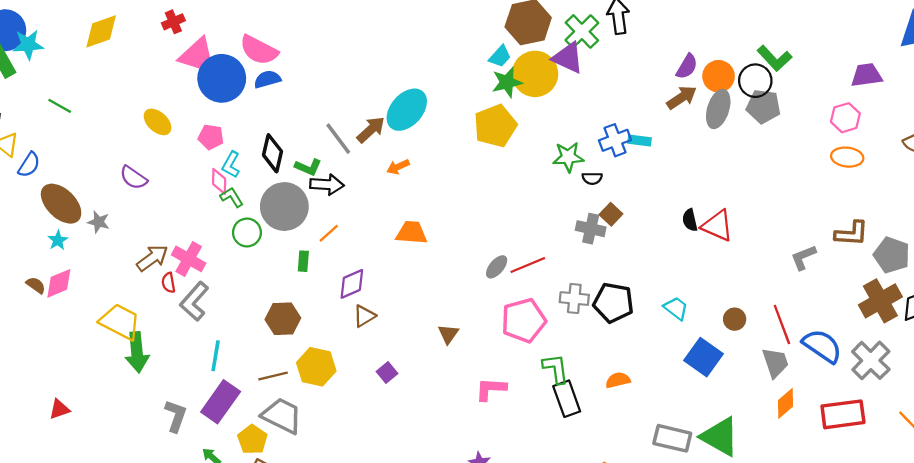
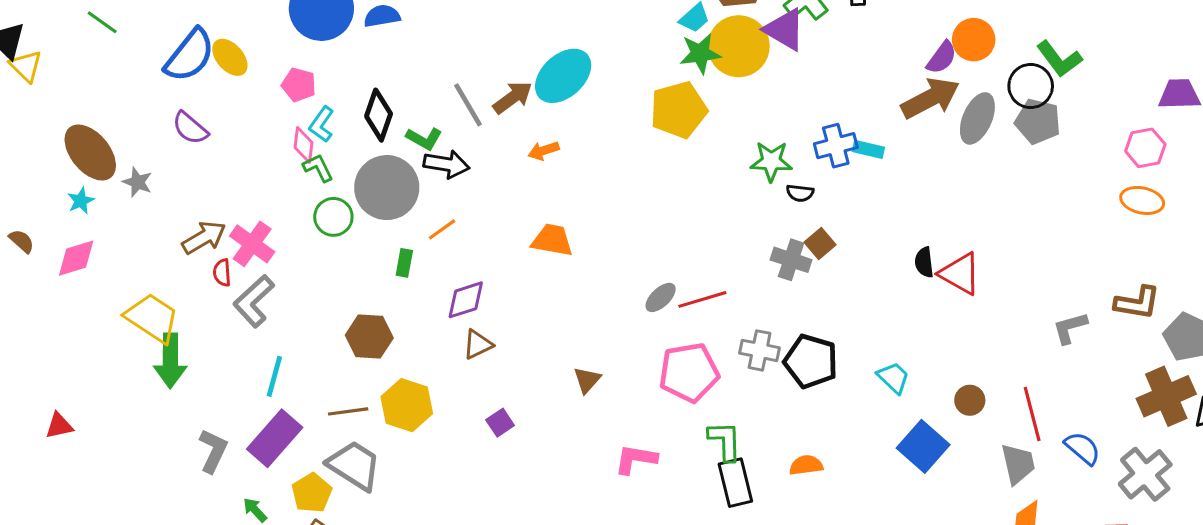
orange circle: (719, 76) -> (974, 40), moved
brown arrow: (682, 97) -> (930, 98), size x1.4
blue semicircle: (29, 165) -> (190, 55), moved, size x1.6
brown semicircle: (36, 285) -> (22, 241), moved
blue semicircle: (822, 346) -> (1083, 448), size x0.7

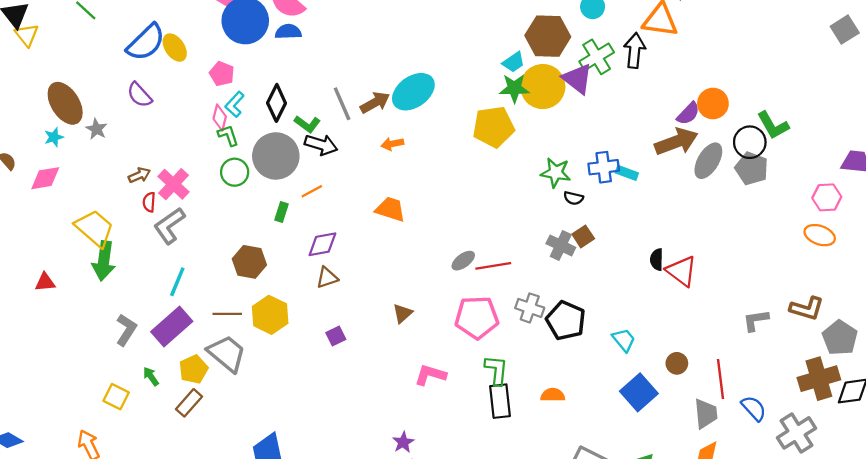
brown arrow: (204, 238) -> (139, 175), size x0.7
red triangle: (59, 426) -> (45, 282), moved

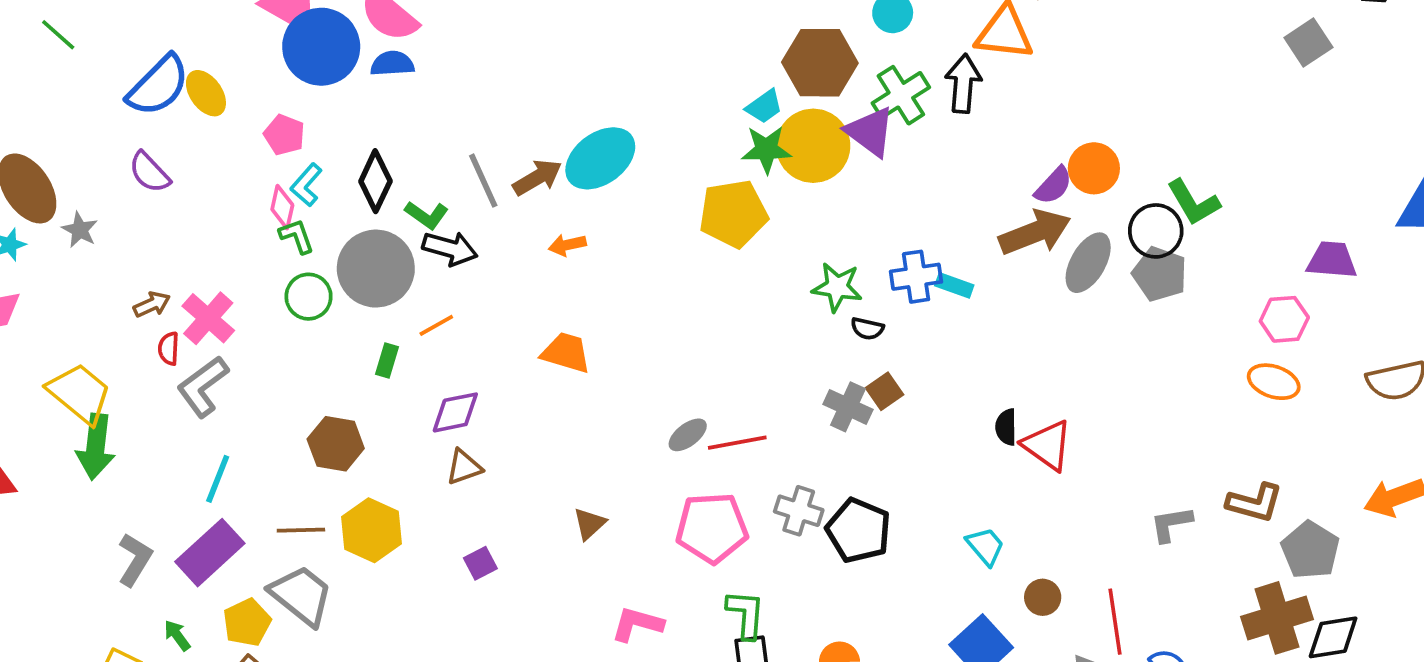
cyan trapezoid: (624, 340) -> (985, 546), moved

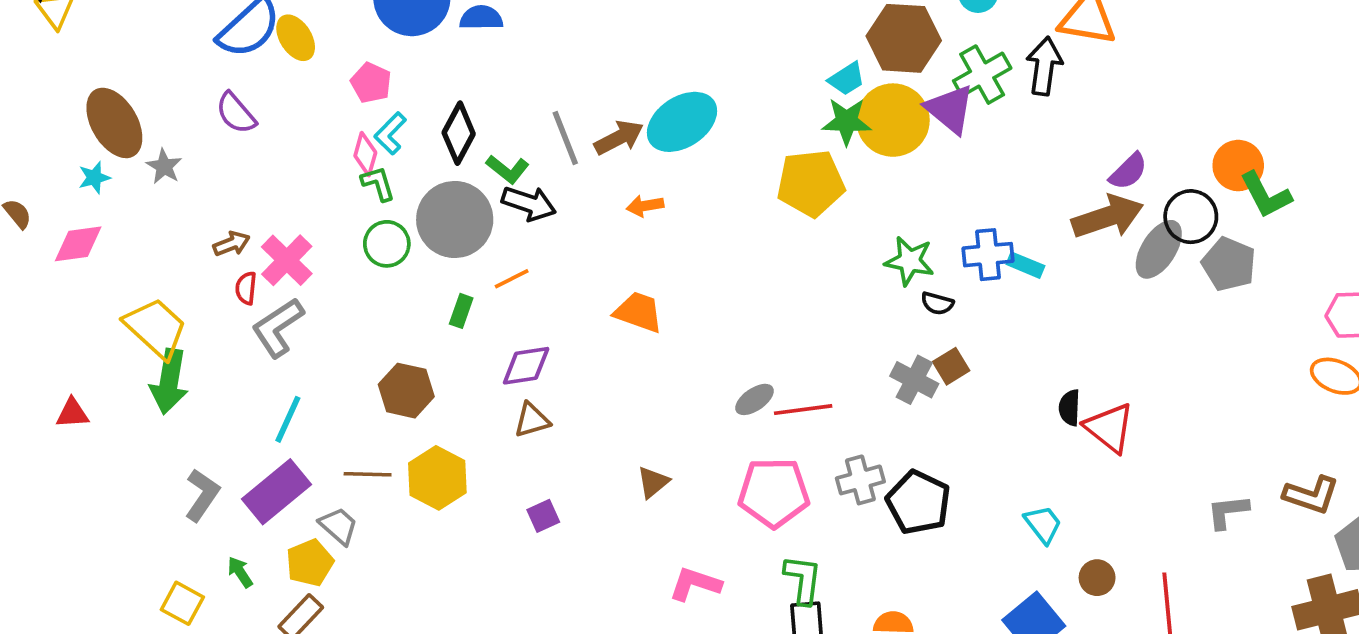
orange circle: (1094, 168) -> (1238, 166), moved
black circle: (1156, 231) -> (1191, 217), moved
gray cross: (799, 511) -> (860, 480), turned -36
gray trapezoid: (301, 595) -> (339, 526), moved, size x0.6

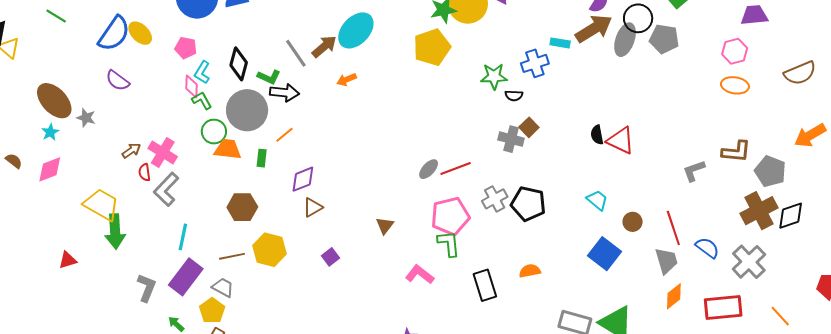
cyan rectangle: (1025, 265) -> (560, 43), moved
orange trapezoid: (638, 312) -> (228, 149), moved
green L-shape: (803, 580) -> (449, 244), moved
pink L-shape: (695, 584) -> (420, 274), turned 32

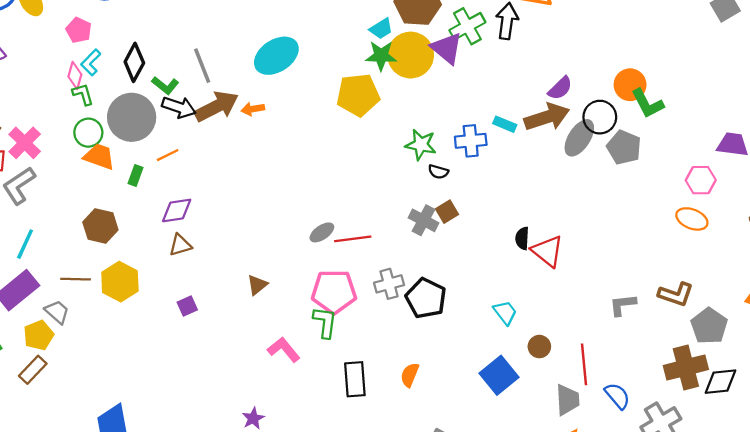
brown arrow: (324, 47) -> (217, 106), moved, size x1.4
orange semicircle: (530, 271) -> (410, 375), turned -70

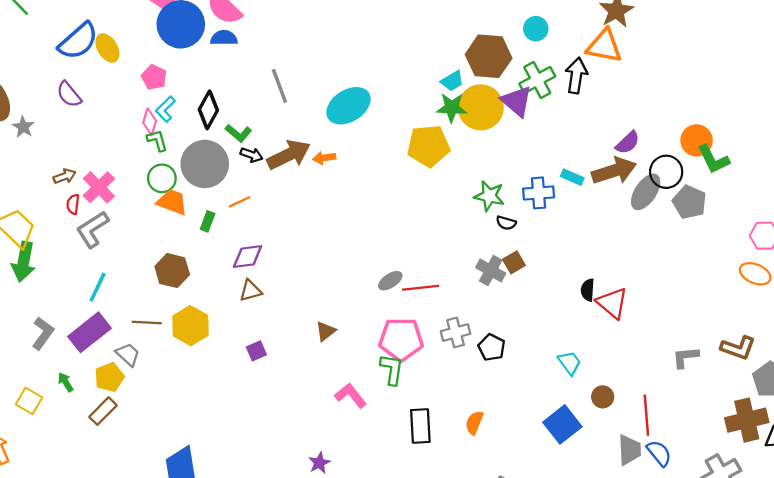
gray line: (202, 66) -> (279, 86), moved
black arrow: (179, 107) -> (251, 155), size x0.7
black pentagon: (426, 298) -> (492, 347), size x0.7
blue semicircle: (617, 396) -> (659, 453), moved

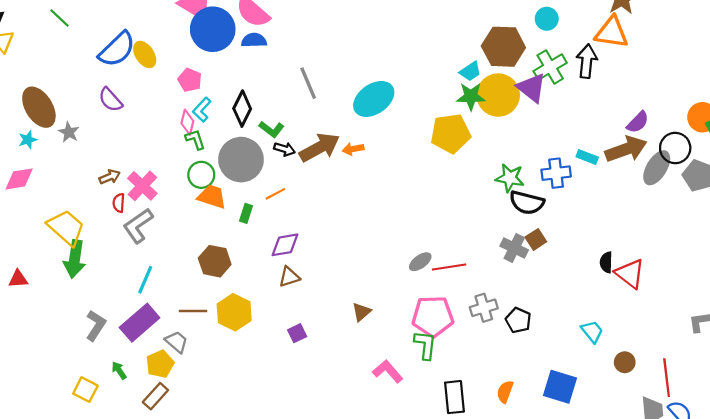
black semicircle: (506, 223) -> (527, 203), size x1.8
blue square: (562, 424) -> (560, 387), moved, turned -32

